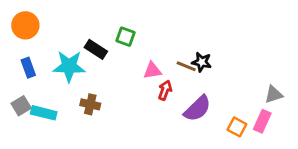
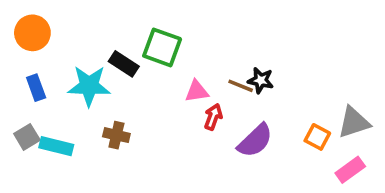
green square: (126, 37) -> (162, 47), size x1.5
gray triangle: (274, 94) -> (354, 122), size x1.4
pink rectangle: (262, 121) -> (350, 170), moved, turned 30
orange square: (237, 127) -> (317, 137), moved

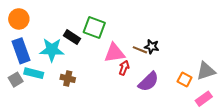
blue rectangle: (36, 88) -> (21, 51), size x1.6
pink triangle: (197, 91) -> (114, 53), size x1.5
cyan rectangle: (56, 146) -> (34, 73), moved

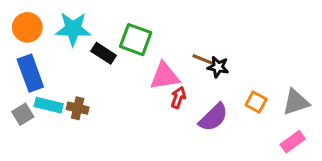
cyan star: (52, 50) -> (73, 29), moved
brown line: (140, 50) -> (203, 59), moved
brown cross: (68, 78) -> (78, 108), moved
orange square: (185, 80) -> (256, 102), moved

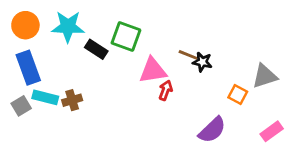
gray triangle: (296, 102) -> (265, 76), moved
brown cross: (78, 108) -> (72, 100), turned -30
purple semicircle: (213, 117) -> (212, 130), moved

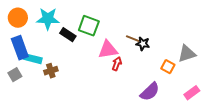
cyan rectangle: (45, 97) -> (33, 59), moved

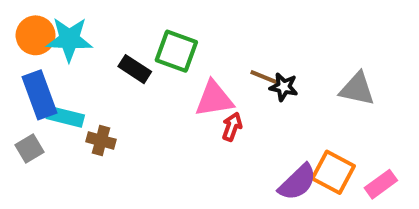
cyan star: (48, 19) -> (69, 39), moved
gray triangle: (187, 54) -> (357, 89), moved, turned 30
orange square: (168, 67) -> (333, 172), moved, size x1.5
brown cross: (51, 71) -> (101, 141), turned 32

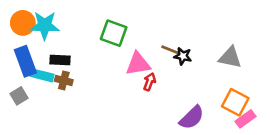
black rectangle: (135, 69) -> (60, 60), moved, turned -30
brown cross: (101, 141) -> (64, 80), moved
orange square: (333, 172) -> (235, 102), moved

